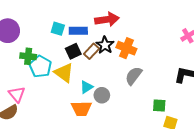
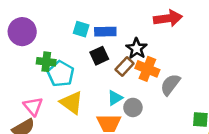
red arrow: (107, 19) -> (168, 18), moved
orange cross: (126, 48) -> (147, 69), moved
brown rectangle: (92, 51) -> (125, 67), moved
yellow triangle: (64, 73) -> (72, 103), moved

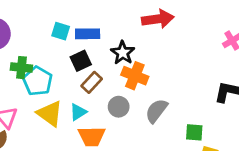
brown rectangle: (125, 67) -> (92, 82), moved
gray semicircle: (170, 85) -> (156, 111), moved
cyan triangle: (115, 98) -> (78, 112), moved
gray circle: (133, 107) -> (119, 107), moved

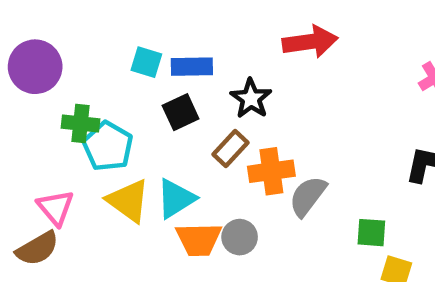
orange cross: (135, 76) -> (271, 171), moved, turned -30
brown rectangle: (92, 82) -> (230, 148), moved
gray circle: (119, 107) -> (240, 237), moved
cyan triangle: (78, 112) -> (176, 198), size x1.4

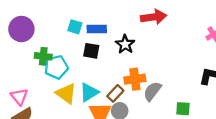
black square: (181, 112) -> (91, 51), turned 35
cyan pentagon: (108, 146) -> (56, 67), turned 30
brown rectangle: (230, 148) -> (115, 93), moved
pink triangle: (56, 208) -> (19, 97), moved

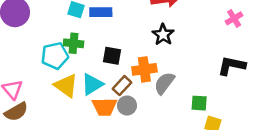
black star: (125, 44) -> (163, 35), moved
black square: (91, 51) -> (112, 56), moved
green cross: (43, 56) -> (73, 43), moved

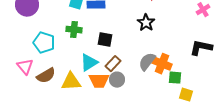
cyan pentagon: (55, 56) -> (44, 43), moved, turned 30
orange cross: (144, 69) -> (162, 64), moved, turned 30
yellow triangle: (66, 86) -> (71, 82), moved, turned -40
brown semicircle: (16, 112) -> (46, 76), moved

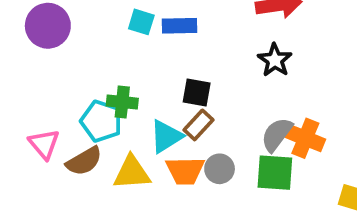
green cross: (74, 30) -> (122, 102), moved
cyan pentagon: (44, 43) -> (101, 121), moved
brown rectangle: (113, 64) -> (199, 125), moved
green square: (175, 78) -> (275, 173), moved, size x1.5

